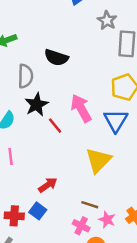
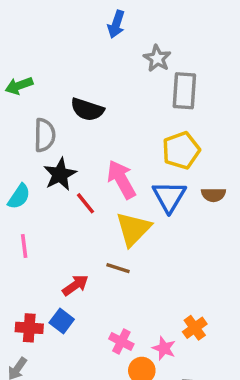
yellow triangle: (98, 160) -> (133, 229), moved
brown line: (90, 205) -> (118, 268), moved
pink star: (107, 220) -> (164, 348), moved

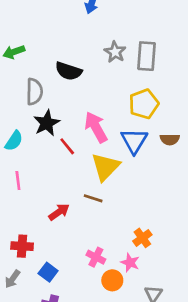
gray star: (157, 58) -> (115, 52), moved
blue square: (62, 321) -> (48, 272), moved
orange cross: (195, 328) -> (142, 238), moved

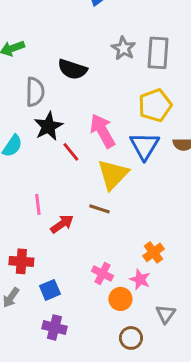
pink line: (18, 181) -> (38, 204), moved
blue square: (48, 272) -> (50, 290), turned 30

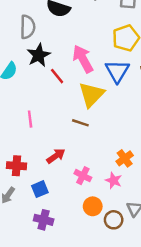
red arrow: (62, 224) -> (56, 156), moved
orange circle: (120, 299) -> (93, 206), moved
brown circle: (131, 338) -> (114, 220), moved

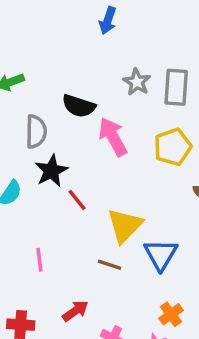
pink arrow: (83, 59) -> (113, 137), moved
blue triangle: (117, 71) -> (161, 255), moved

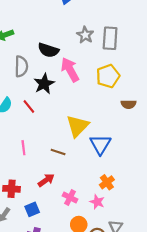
black star: (51, 171) -> (44, 84), moved
red line: (77, 200) -> (29, 106), moved
brown line: (109, 265) -> (58, 152), moved

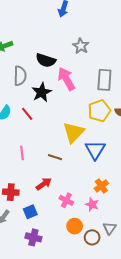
gray rectangle: (110, 38) -> (104, 80), moved
yellow pentagon: (108, 76) -> (99, 111), moved

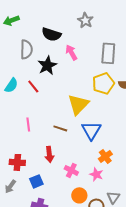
pink arrow: (66, 79) -> (71, 52), size x0.7
blue triangle: (95, 150) -> (91, 130), moved
red arrow: (44, 184) -> (49, 154), turned 119

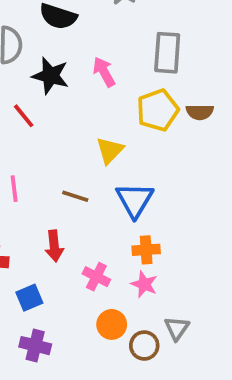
pink arrow: (71, 52) -> (104, 72), moved
black star: (47, 65) -> (50, 76), turned -30
yellow triangle: (78, 104) -> (110, 150), size x0.7
orange cross: (105, 156) -> (146, 250), moved, turned 32

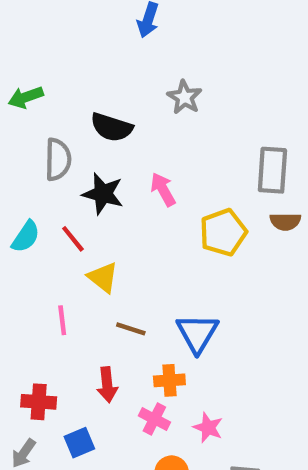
gray rectangle: (167, 53) -> (272, 170), moved
brown semicircle: (200, 112) -> (285, 222), moved
yellow triangle: (110, 150) -> (103, 277), moved, turned -36
orange cross: (146, 250) -> (169, 380), moved

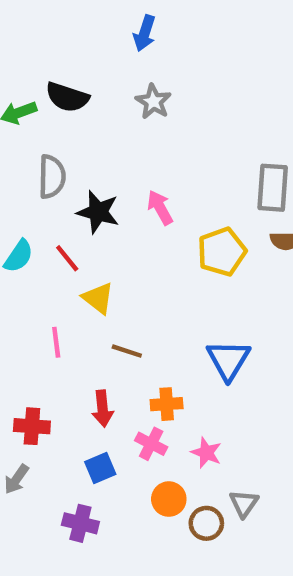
gray star: (184, 97) -> (153, 102), moved
black semicircle: (112, 127) -> (67, 97), moved
blue triangle: (197, 333) -> (228, 360), moved
blue square: (79, 443) -> (100, 468), moved

